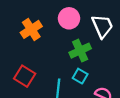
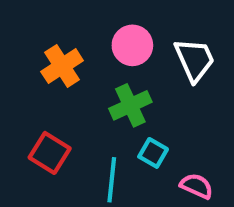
green cross: (80, 51) -> (130, 105), moved

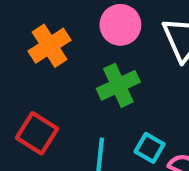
cyan square: (153, 153) -> (150, 148), moved

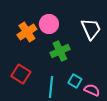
pink circle: (120, 25) -> (49, 24), moved

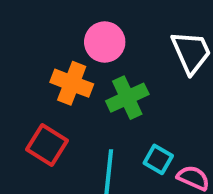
orange cross: (27, 32) -> (72, 83), moved, turned -36

